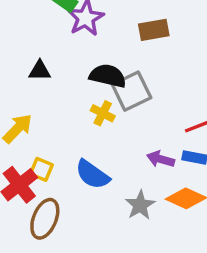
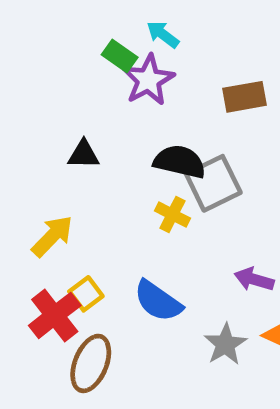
yellow square: (41, 169) -> (86, 294), turned 30

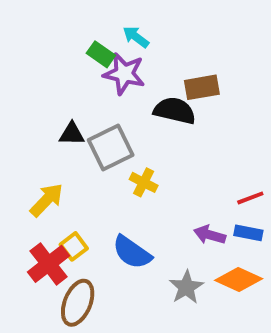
purple star: (148, 80) -> (124, 74), turned -30
black semicircle: (180, 162) -> (175, 111), moved
gray square: (213, 183) -> (111, 147), moved

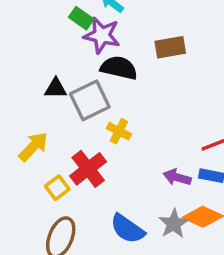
black semicircle: (175, 111) -> (119, 68), moved
blue semicircle: (132, 252) -> (127, 229), moved
red cross: (49, 264) -> (88, 169), moved
gray star: (186, 287) -> (174, 224), moved

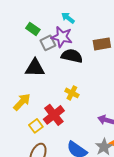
green rectangle: (81, 18) -> (33, 29), moved
black triangle: (56, 88) -> (35, 68), size x1.5
gray square: (90, 100) -> (48, 43), moved, size x0.7

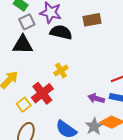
gray square: (48, 43) -> (27, 22), moved
yellow cross: (72, 93) -> (61, 70), turned 32

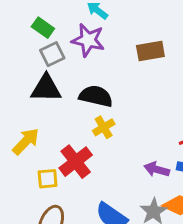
black semicircle: (61, 32) -> (96, 96), moved
yellow square: (24, 105) -> (48, 179), turned 32

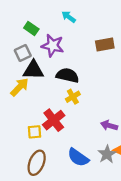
purple star: (88, 40) -> (53, 46), moved
gray square: (52, 54) -> (23, 53), moved
yellow arrow: (26, 141) -> (20, 87), moved

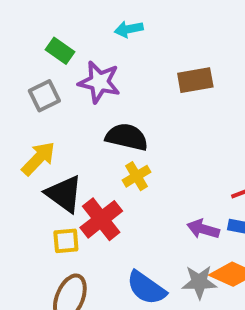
cyan arrow: (69, 17) -> (129, 29), turned -48
black triangle: (33, 70) -> (64, 194), moved, turned 35
gray star: (107, 154) -> (199, 282), turned 30

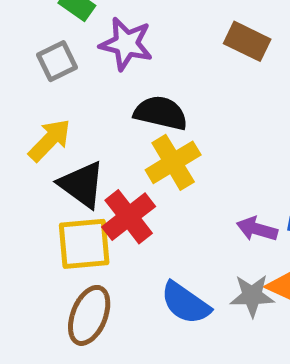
brown rectangle: (195, 80) -> (247, 41), turned 36
yellow cross: (137, 176) -> (173, 162), size x1.5
yellow square: (66, 241) -> (84, 244), size x1.6

